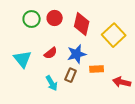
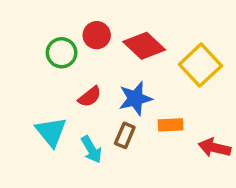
green circle: (32, 19) -> (62, 53), moved
red diamond: (82, 24) -> (144, 46), turned -60
cyan triangle: (22, 59) -> (51, 132), moved

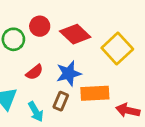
orange rectangle: (171, 125) -> (95, 93), size x1.5

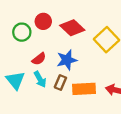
orange rectangle: (95, 93) -> (84, 89), moved
cyan arrow: (36, 112) -> (40, 79), moved

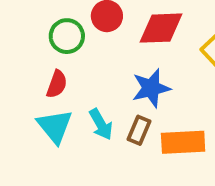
red diamond: (72, 28) -> (161, 28), turned -45
red semicircle: (39, 59) -> (57, 84), moved, turned -32

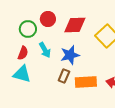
cyan arrow: (101, 124) -> (45, 50), moved
cyan triangle: (55, 126) -> (22, 74), turned -36

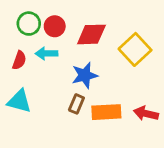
green circle: (28, 29) -> (29, 24), moved
cyan arrow: (45, 50) -> (46, 54), moved, turned 119
red semicircle: (23, 53) -> (19, 60), moved

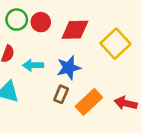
cyan arrow: (46, 54) -> (33, 65), moved
orange rectangle: (106, 112) -> (89, 102), turned -40

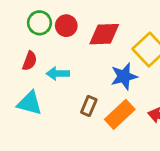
blue star: (69, 68) -> (124, 76), moved

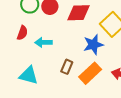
cyan triangle: (30, 103) -> (29, 75), moved

